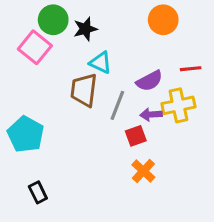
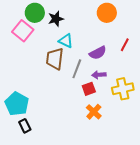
red line: (191, 69) -> (125, 45), turned -56
yellow cross: (178, 105) -> (123, 89), moved
cyan pentagon: (26, 134) -> (17, 104), moved

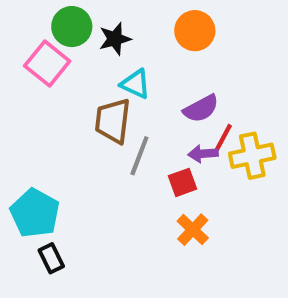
orange circle: (107, 13) -> (195, 31), moved
red line: (125, 45) -> (224, 137), moved
gray line: (77, 69) -> (139, 156), moved
yellow cross: (123, 89) -> (252, 156), moved

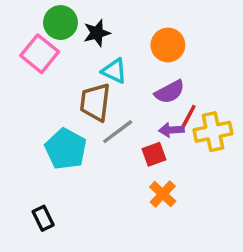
orange circle: (195, 31) -> (168, 45), moved
gray line: (139, 156) -> (118, 132), turned 32
cyan pentagon: (35, 213) -> (66, 149), moved

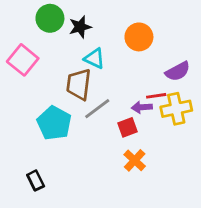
pink square: (40, 54) -> (23, 60), moved
purple semicircle: (170, 92) -> (178, 71), moved
red line: (189, 116) -> (156, 96), turned 54

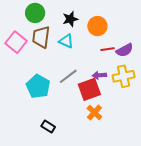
black star: (80, 27) -> (70, 19), moved
brown trapezoid: (79, 84) -> (41, 37), moved
red line: (156, 96) -> (107, 49), moved
red square: (127, 127) -> (89, 89), size x1.6
black rectangle: (36, 180) -> (48, 127), moved, turned -32

